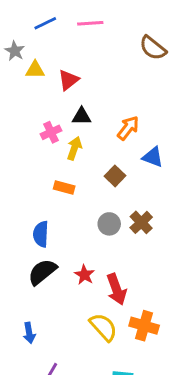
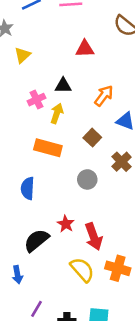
yellow triangle: (35, 70) -> (23, 55), moved, turned -42
red triangle: (68, 80) -> (85, 49), moved, turned 36
orange rectangle: (64, 188) -> (48, 148), size x1.5
brown cross: (141, 222) -> (122, 162), moved
black semicircle: (42, 272) -> (36, 240), moved

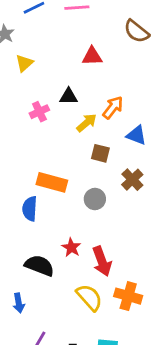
yellow arrow: (57, 113) -> (87, 123), moved, turned 30
brown square: (92, 138) -> (100, 153), turned -30
orange rectangle: (48, 148) -> (52, 182), moved
black semicircle: (36, 240) -> (39, 266), turned 60

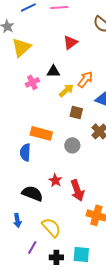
red triangle: (92, 56) -> (70, 42), turned -35
yellow triangle: (24, 63) -> (21, 47), size x1.5
yellow semicircle: (89, 297) -> (51, 227), moved

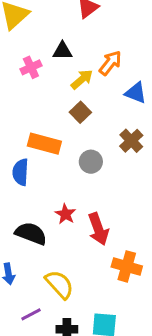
brown square: (76, 112) -> (80, 112), moved, turned 32
purple line: (32, 247) -> (31, 314), turned 32

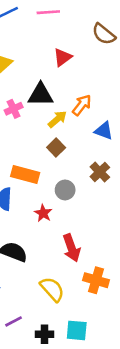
black triangle: (62, 51) -> (41, 95), size x1.5
red star: (65, 214) -> (43, 213), moved
yellow semicircle: (59, 284) -> (52, 289), moved

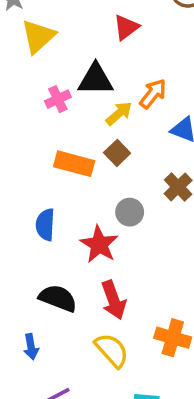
orange rectangle: (25, 175) -> (74, 164), moved
red star: (43, 213) -> (99, 244), size x1.5
red arrow: (72, 248) -> (114, 300), moved

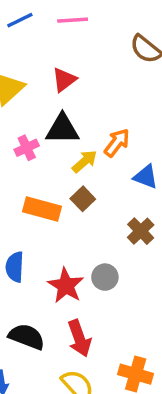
red triangle: (126, 27) -> (64, 80), moved
gray circle: (130, 212) -> (105, 277), moved

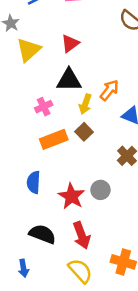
pink cross: (27, 148) -> (44, 107), moved
yellow arrow: (85, 161) -> (85, 104), turned 150
orange rectangle: (42, 209) -> (54, 139), turned -36

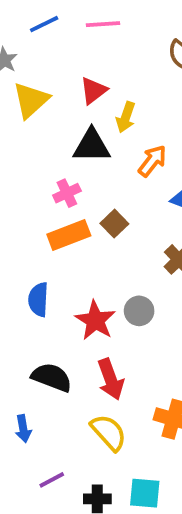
yellow arrow: (85, 104) -> (126, 117), moved
pink cross: (44, 107) -> (67, 193), moved

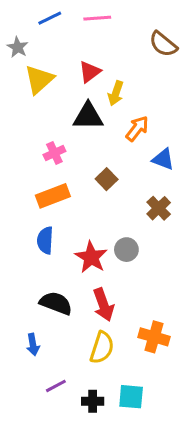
pink cross: (67, 193) -> (54, 153), moved
orange rectangle: (69, 235) -> (53, 196), moved
yellow semicircle: (109, 432) -> (102, 348), turned 60

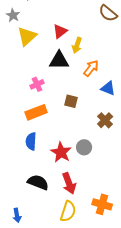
brown square: (107, 179) -> (71, 101), turned -32
blue arrow: (33, 345) -> (17, 215), moved

